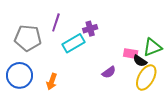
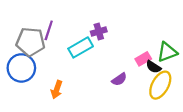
purple line: (56, 22) -> (49, 30), moved
pink rectangle: (131, 54) -> (143, 59), turned -40
blue circle: (20, 75) -> (21, 68), moved

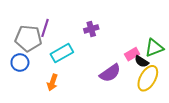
cyan rectangle: (81, 47) -> (62, 53), moved
blue circle: (21, 68) -> (20, 63), size x0.7
purple semicircle: (119, 79) -> (110, 73), size x1.5

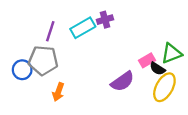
purple cross: (91, 29) -> (105, 20), moved
gray pentagon: (28, 38) -> (43, 60), moved
cyan rectangle: (62, 53) -> (83, 28), moved

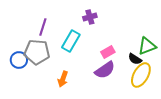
cyan rectangle: (83, 28) -> (71, 41), moved, turned -30
pink rectangle: (147, 60) -> (108, 52), moved
orange arrow: (58, 92) -> (63, 79), moved

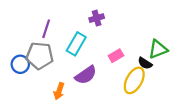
purple semicircle: (105, 70) -> (86, 75), moved
yellow ellipse: (141, 75) -> (134, 80), moved
orange arrow: (63, 79) -> (59, 91), moved

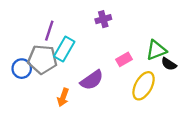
cyan rectangle: (76, 44) -> (64, 49), moved
green triangle: (158, 49) -> (156, 50), moved
black semicircle: (145, 63) -> (169, 64), moved

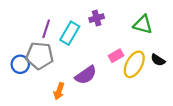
cyan rectangle: (64, 49) -> (70, 33), moved
green triangle: (156, 50) -> (143, 24), moved, turned 36
yellow ellipse: (144, 86) -> (134, 64), moved

